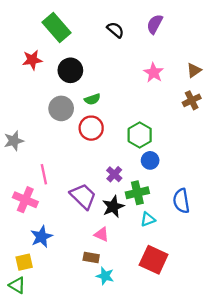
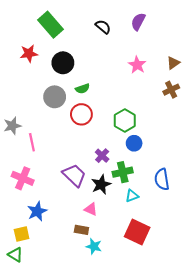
pink line: (44, 174) -> (32, 142), moved

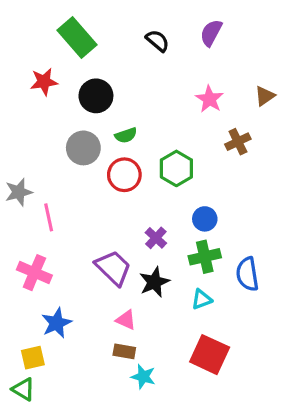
brown cross: (171, 90) -> (238, 142), moved
green hexagon: (125, 121) -> (176, 168), moved
green cross: (123, 172) -> (205, 257), moved
pink triangle: (91, 209) -> (126, 320), moved

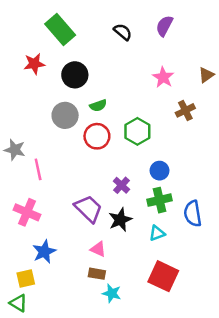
gray star: (19, 192) -> (15, 150), turned 30

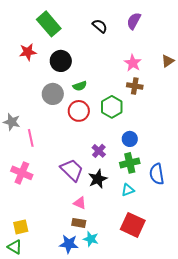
brown cross: (185, 110) -> (135, 86), moved, turned 35
blue star: (44, 252) -> (69, 244), moved, turned 30

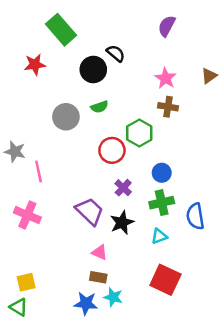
black semicircle: (100, 26) -> (116, 53), moved
black circle: (61, 61) -> (93, 70), moved
red circle: (79, 111) -> (112, 150), moved

